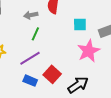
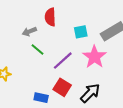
green line: (35, 34) -> (38, 50), turned -64
purple line: (30, 58) -> (63, 61), moved

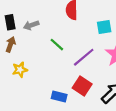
gray arrow: (29, 31) -> (31, 25), moved

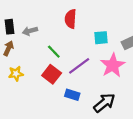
red square: (82, 86) -> (52, 74), moved
blue rectangle: (59, 96) -> (72, 95), moved

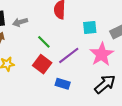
black arrow: (104, 103) -> (105, 84), moved

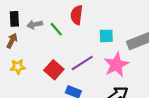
green line: (44, 42) -> (56, 29), moved

